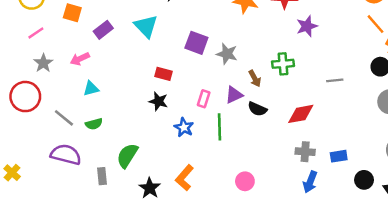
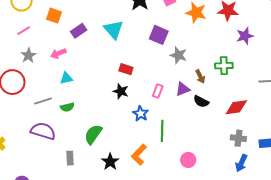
purple square: (196, 43) -> (159, 35), moved
gray line: (64, 118) -> (43, 101), turned -60
green line: (220, 127) -> (162, 131), moved
gray rectangle: (102, 176) -> (70, 158), moved

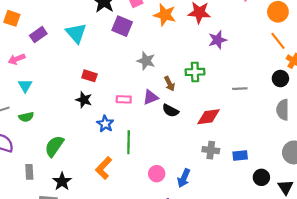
purple square: (159, 35) -> (122, 26), moved
cyan triangle: (66, 78) -> (25, 86), turned -48
pink rectangle: (158, 91) -> (124, 99), turned 72
black star: (110, 162) -> (62, 181), moved
blue arrow: (241, 163) -> (184, 178), moved

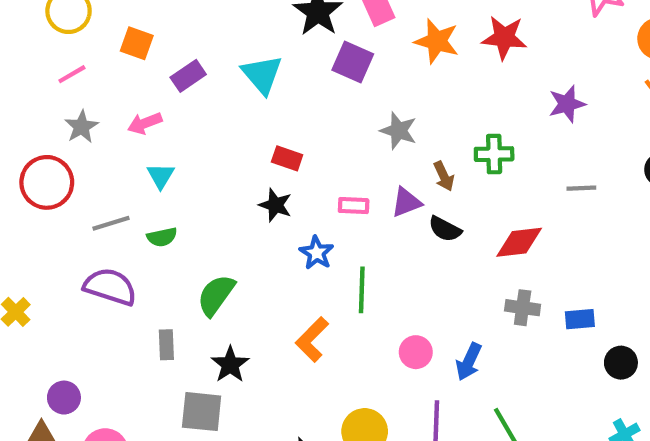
purple star: (218, 40) -> (567, 104), moved

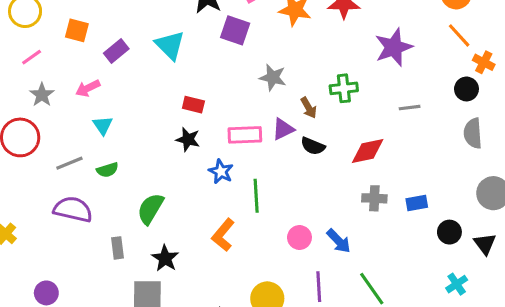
purple star: (567, 104) -> (394, 47), size x1.4
pink rectangle: (354, 206) -> (245, 135), size x1.5
blue arrow: (469, 362) -> (339, 241), turned -64

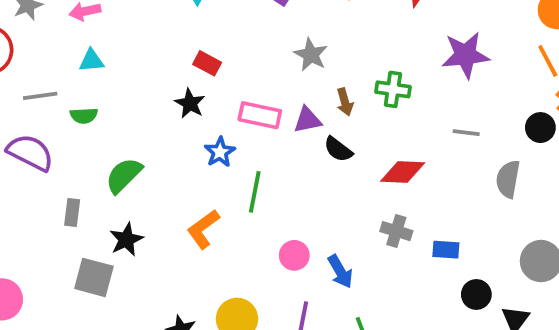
cyan triangle: (103, 125) -> (92, 61), turned 45
gray semicircle: (473, 133) -> (508, 179), moved

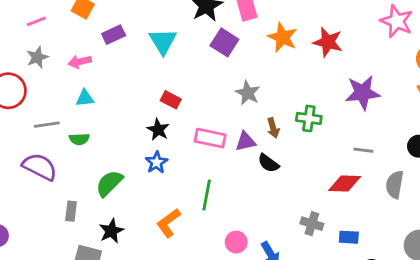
blue star: (220, 152) -> (157, 162), moved
red diamond: (403, 172) -> (345, 184), moved

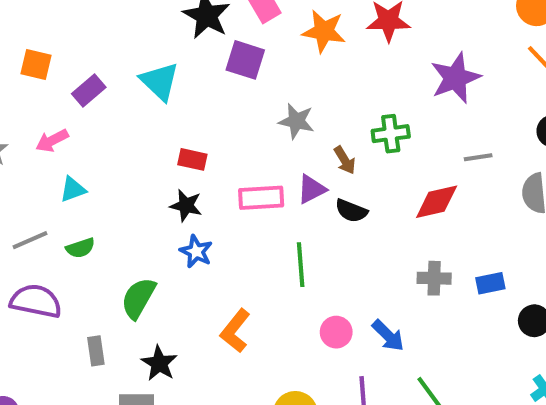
red diamond: (345, 184) -> (437, 202), moved
green line: (207, 195) -> (301, 265), moved

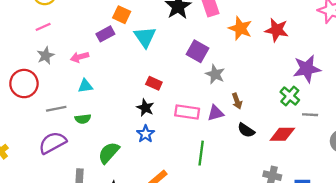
purple square: (245, 60) -> (197, 51), moved
orange square: (36, 64) -> (122, 15), moved
green cross: (391, 134) -> (290, 96), moved, turned 36
black semicircle: (351, 211) -> (246, 130), moved
purple semicircle: (36, 301) -> (52, 143), turned -52

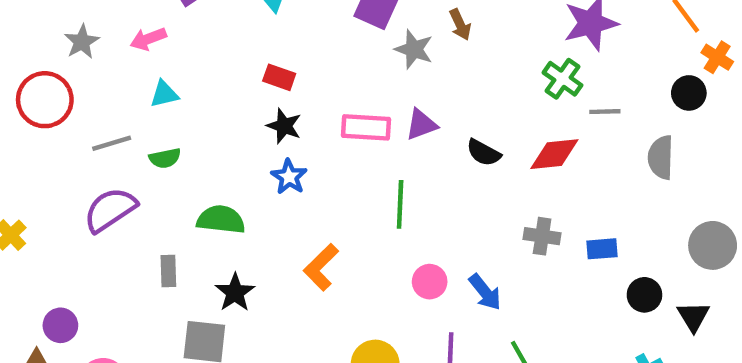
red rectangle: (154, 83) -> (279, 77), moved
brown arrow: (237, 101) -> (460, 25), moved
green semicircle: (109, 153) -> (221, 220), turned 60

